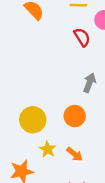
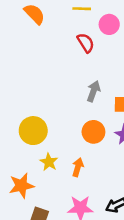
orange circle: (75, 116) -> (93, 132), moved
orange arrow: (75, 154) -> (78, 167), turned -112

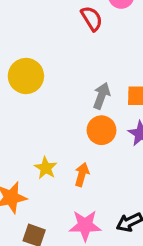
gray arrow: (93, 91) -> (102, 96), moved
yellow circle: (33, 131) -> (26, 76), moved

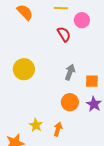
gray arrow: (102, 96) -> (70, 72), moved

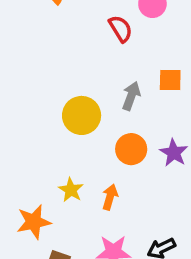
yellow circle: (24, 69) -> (82, 115), moved
orange square: (92, 81) -> (170, 80), moved

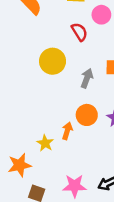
yellow circle: (82, 115) -> (53, 61), moved
orange arrow: (110, 197) -> (67, 131), moved

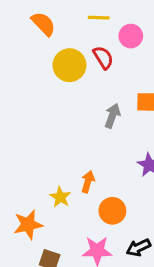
yellow circle: (53, 61) -> (69, 65), moved
orange circle: (87, 115) -> (112, 211), moved

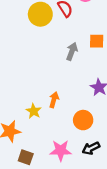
orange circle: (112, 211) -> (83, 120), moved

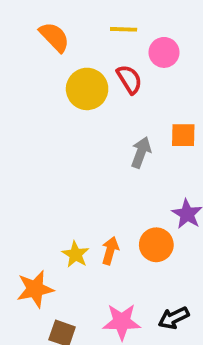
orange arrow: (54, 100) -> (110, 251), moved
orange circle: (83, 120) -> (156, 245), moved

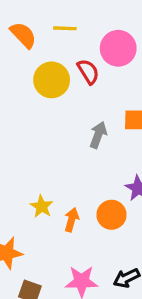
yellow line: (124, 29) -> (65, 28), moved
pink circle: (164, 52) -> (118, 48), size x1.4
yellow star: (76, 254) -> (42, 206), moved

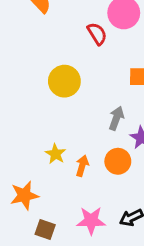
yellow circle: (52, 80) -> (64, 81), moved
gray arrow: (98, 135) -> (116, 118), moved

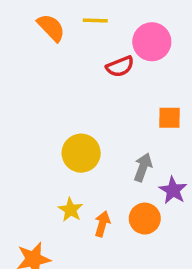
red semicircle: (97, 34) -> (120, 67), turned 100
yellow circle: (64, 81) -> (81, 153), moved

